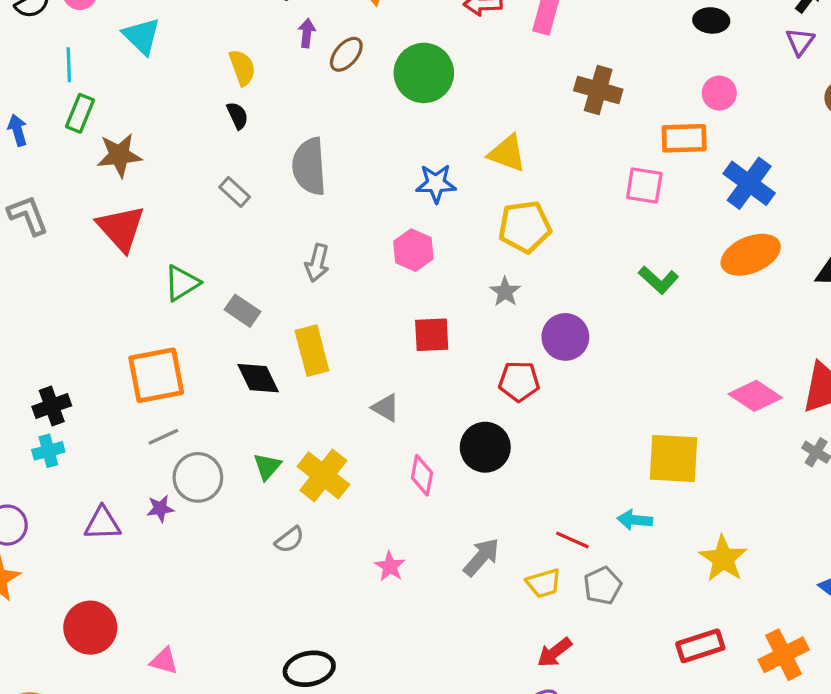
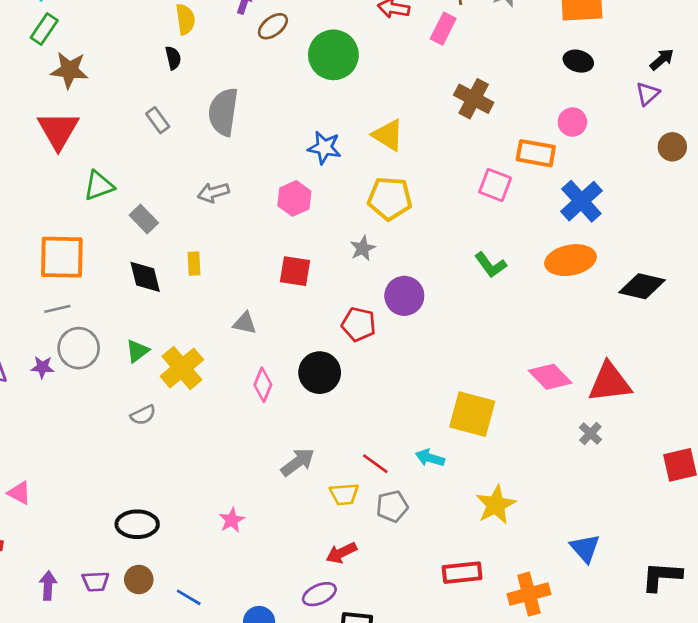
gray arrow: (317, 263) -> (213, 192), turned 48
yellow rectangle: (312, 351) -> (194, 264), size x0.6
gray triangle: (386, 408) -> (245, 323), turned -30
pink star: (390, 566) -> (232, 520), moved

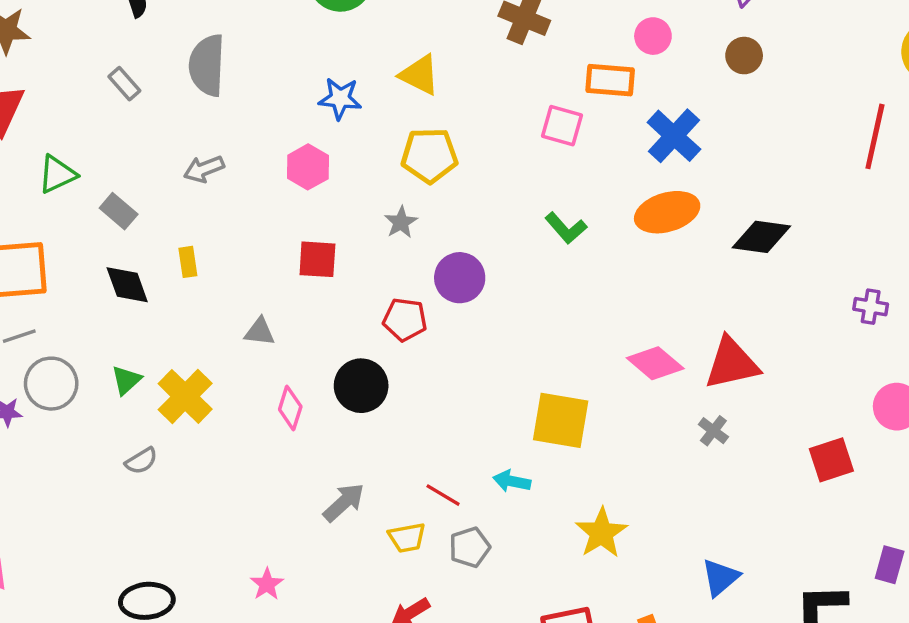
brown circle: (672, 147) -> (744, 56), moved
blue triangle: (585, 548) -> (720, 577), turned 36

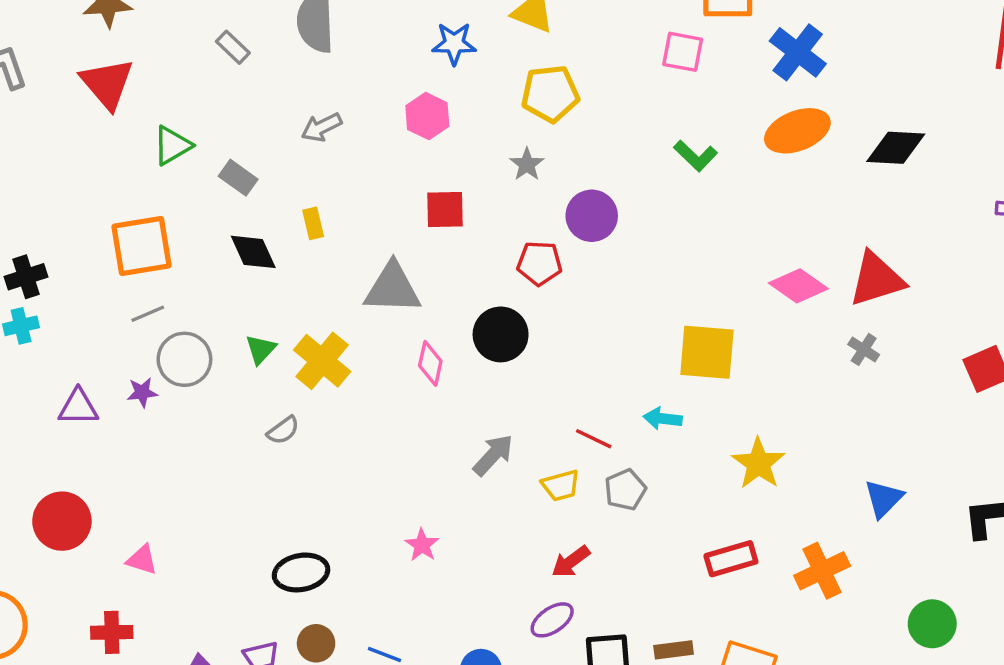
gray triangle: (260, 332) -> (392, 288), size x1.8

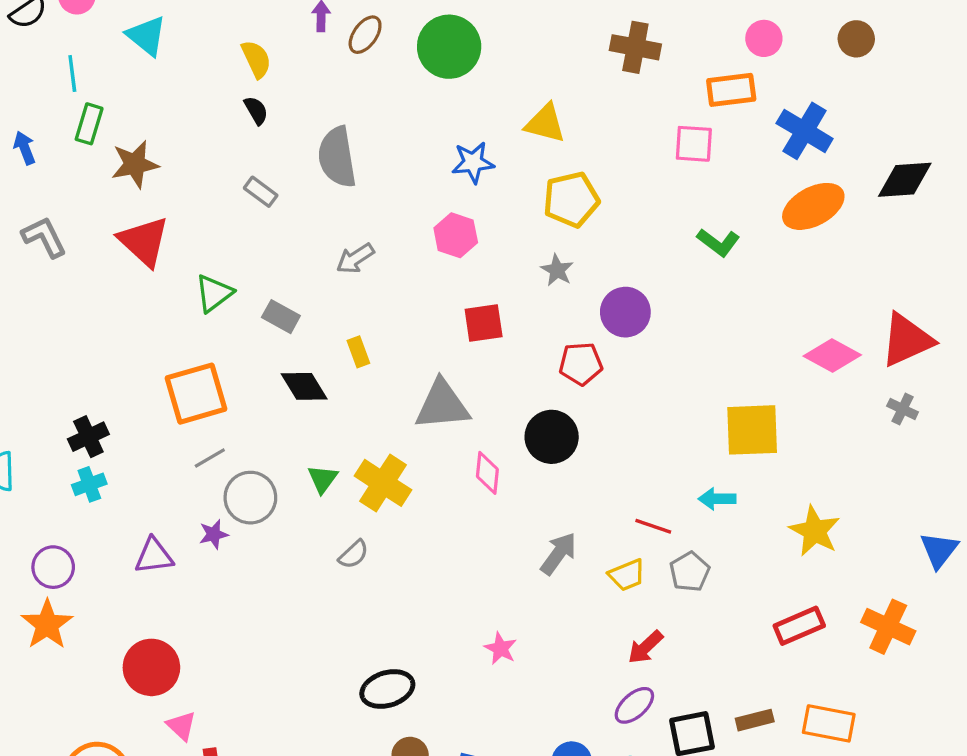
black diamond: (896, 148) -> (905, 180), moved
pink triangle: (142, 560) -> (181, 726), moved, turned 32
orange cross: (822, 571) -> (888, 627), turned -33

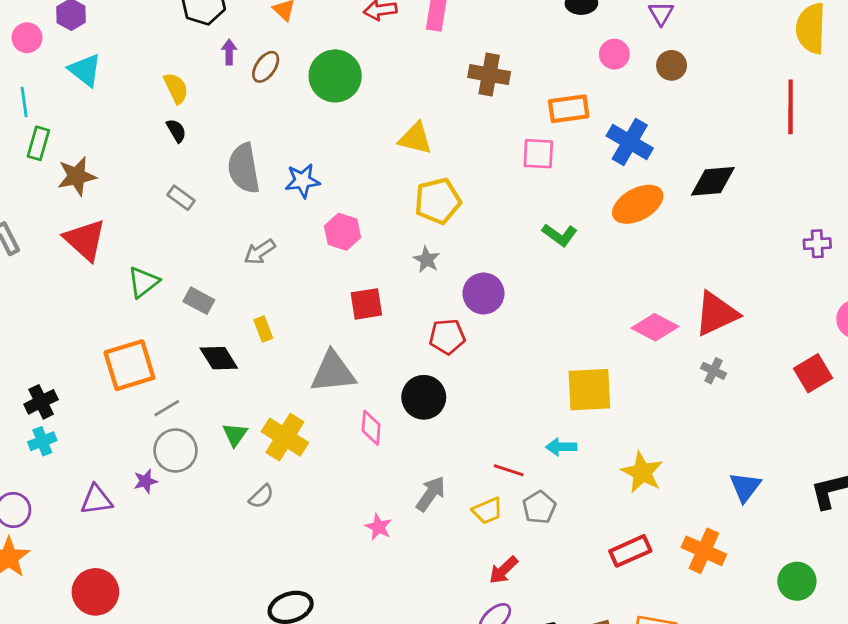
pink circle: (764, 38) -> (614, 54), moved
blue star: (473, 162) -> (302, 181), moved
gray line: (210, 458) -> (167, 408), moved
pink star: (500, 648) -> (378, 527), moved

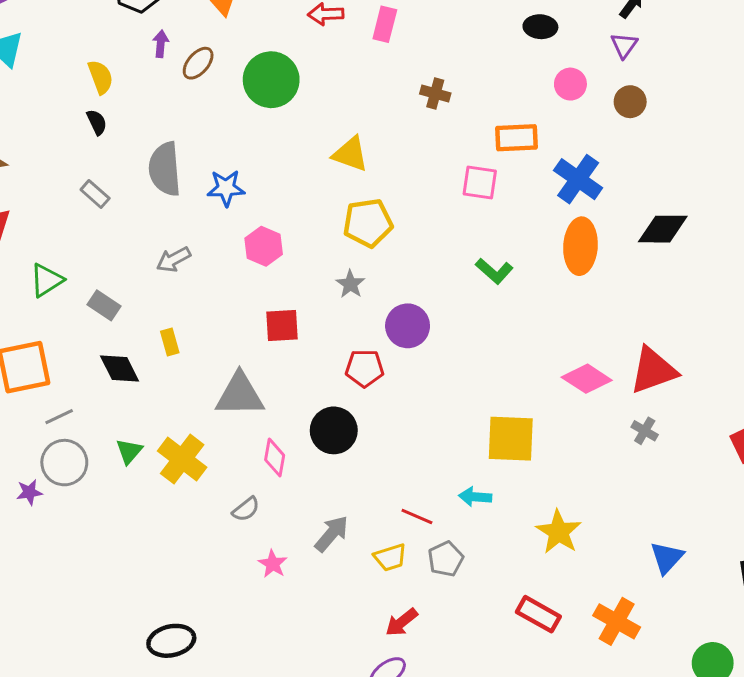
brown cross: (489, 75) -> (435, 93), size x0.7
orange ellipse: (638, 204) -> (580, 246), turned -63
gray semicircle: (261, 496) -> (246, 509), moved
red rectangle: (630, 551) -> (538, 614), turned 48

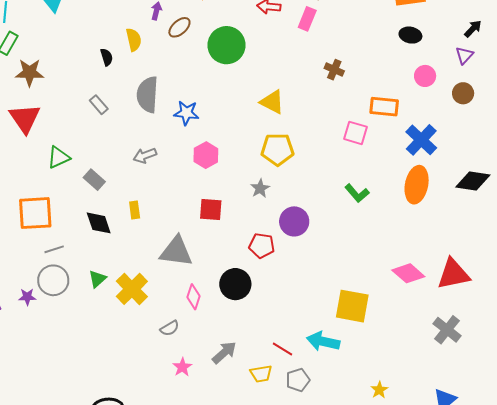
yellow semicircle: (101, 77) -> (134, 40), moved
gray cross: (645, 431) -> (447, 330), moved, size x1.6
cyan arrow: (475, 497) -> (323, 341), size x1.5
yellow star: (559, 532) -> (379, 390), moved, size x0.6

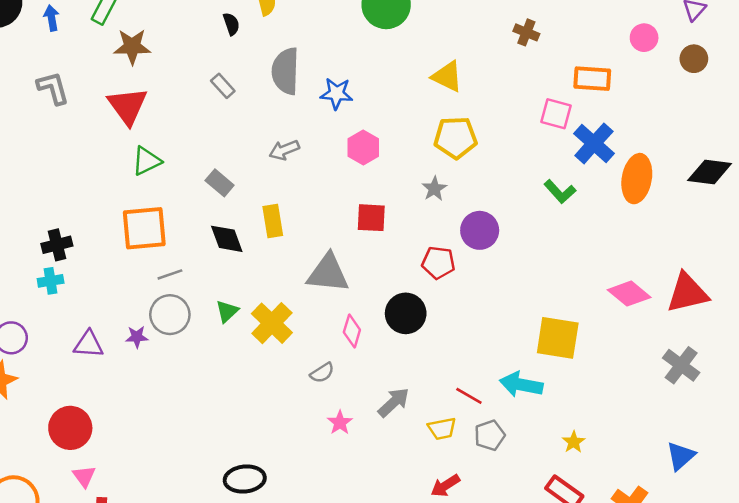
blue cross: (421, 140) -> (594, 143), moved
green triangle: (59, 157) -> (146, 161), moved
yellow rectangle: (135, 210) -> (273, 221), size x1.4
yellow star: (379, 390) -> (574, 442), moved

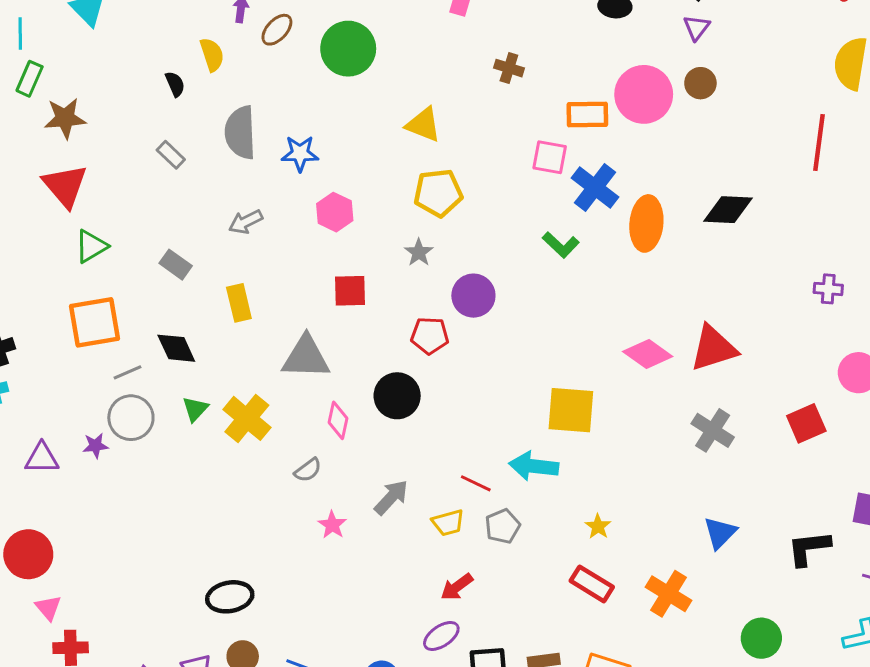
pink circle: (644, 38) -> (644, 94), moved, size x1.8
black diamond: (227, 239) -> (176, 348), moved

